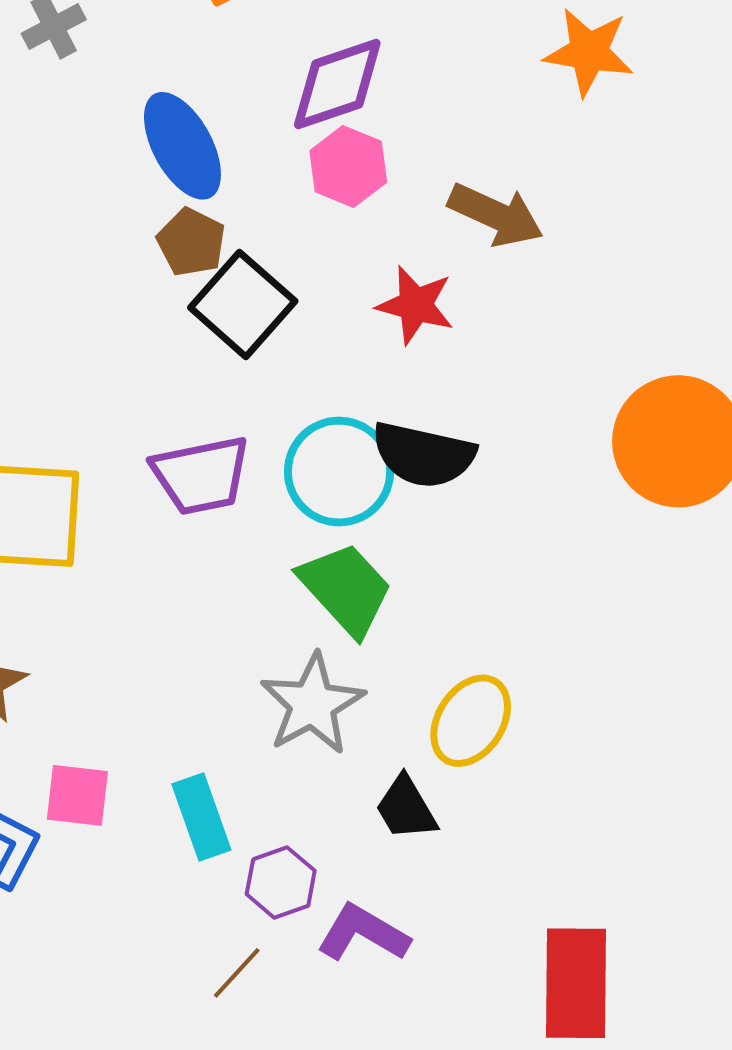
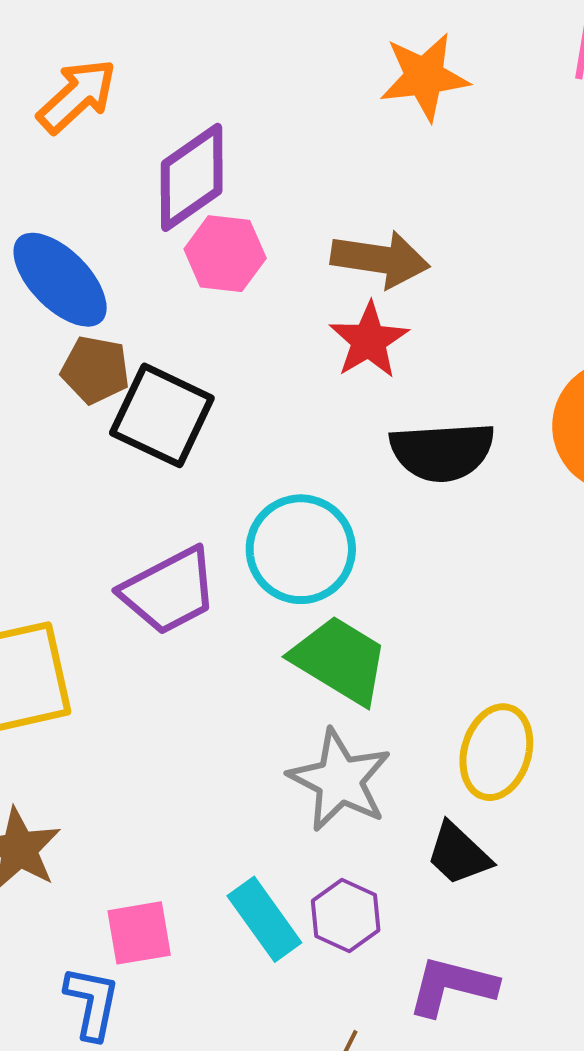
red star: (415, 305) -> (369, 340), moved, turned -30
black semicircle: (423, 455) -> (442, 452), moved
purple hexagon: (281, 882) -> (346, 915), moved

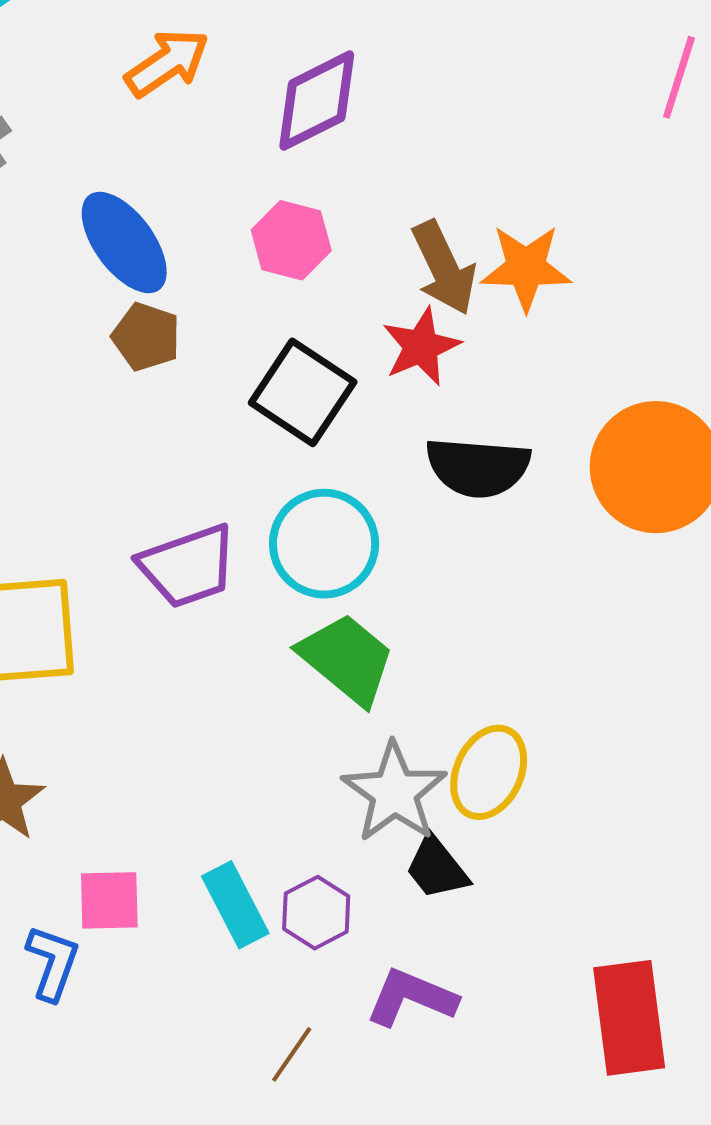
orange star: (424, 77) -> (526, 268), moved
purple diamond: (192, 177) -> (317, 101), moved
brown arrow: (380, 259) -> (444, 268), turned 48
black square: (162, 415) -> (303, 392), moved
gray star: (340, 780) -> (394, 792), moved

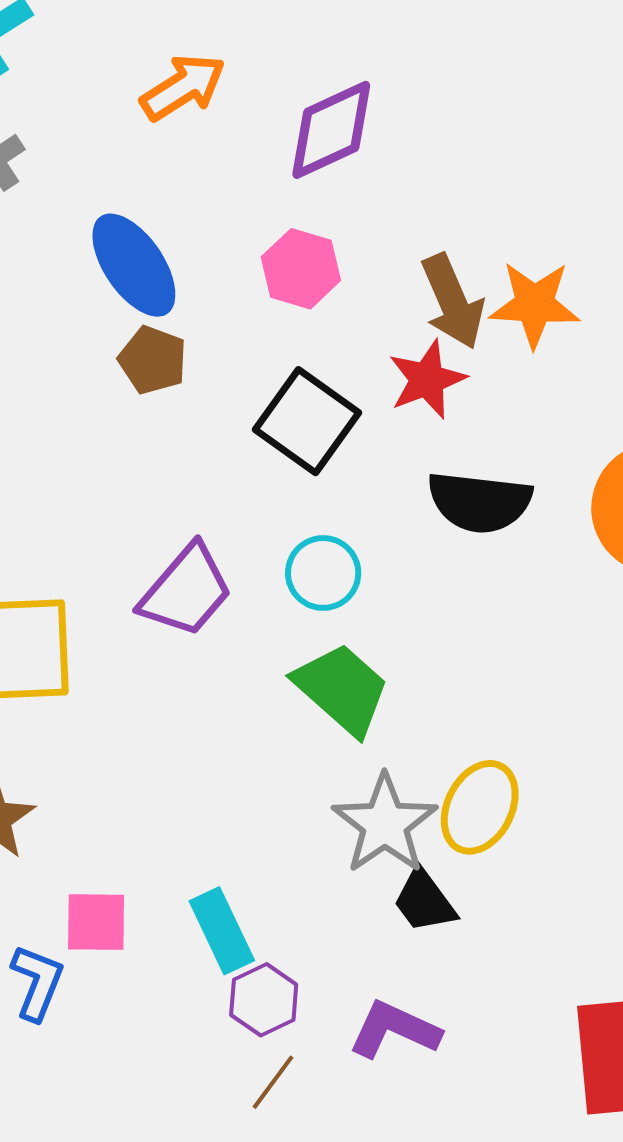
cyan circle: (324, 544) -> (323, 573), size x0.7
purple trapezoid: (188, 566) -> (186, 591), turned -32
purple hexagon: (316, 913) -> (264, 1000), moved

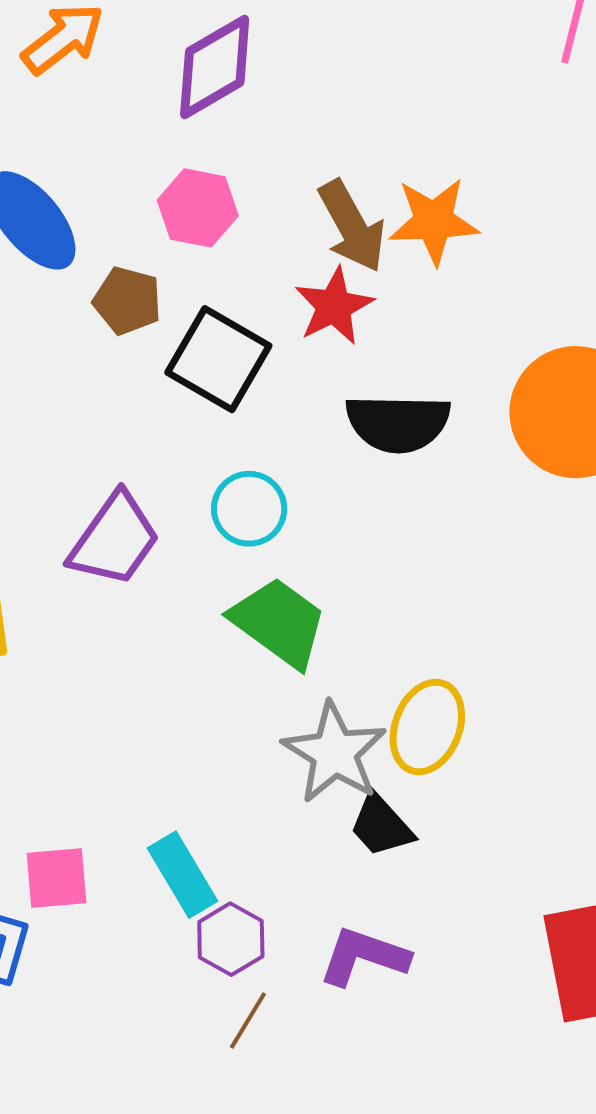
brown pentagon: (153, 360) -> (127, 301), moved

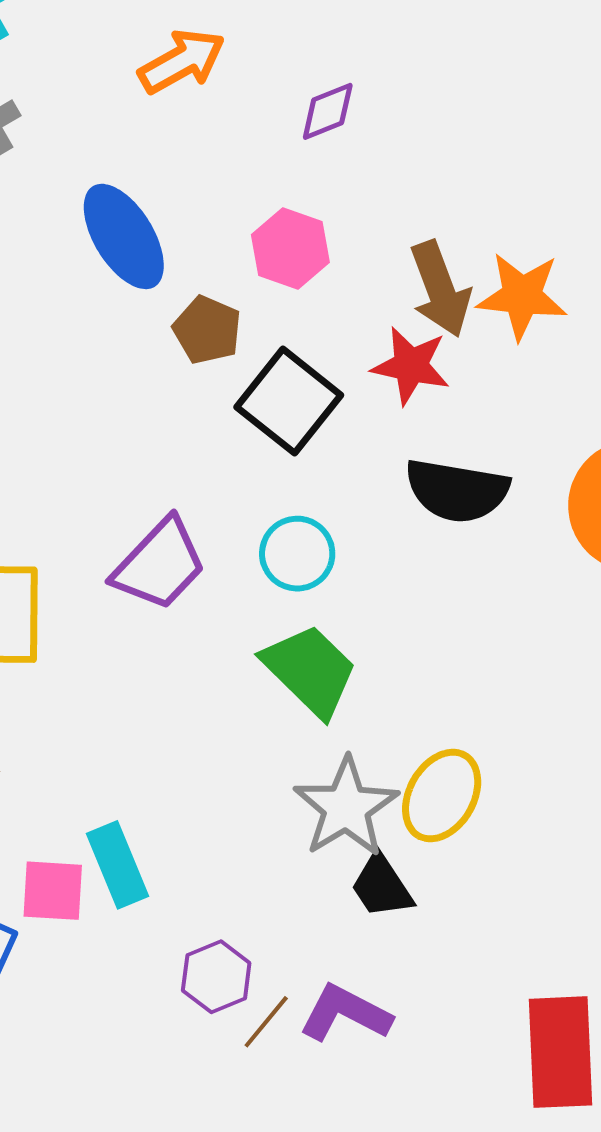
purple diamond: (215, 67) -> (328, 111), size x0.6
red star: (334, 306) -> (411, 366), turned 30
cyan rectangle: (182, 875) -> (118, 865), moved
brown line: (248, 1020) -> (266, 1022), moved

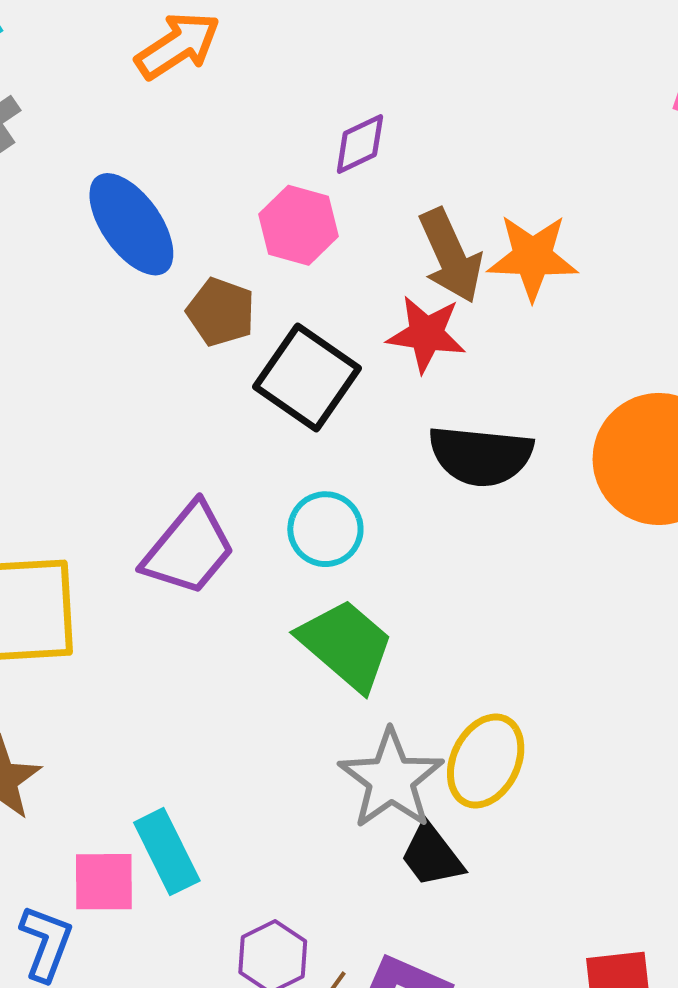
purple diamond: (328, 111) -> (360, 144), moved

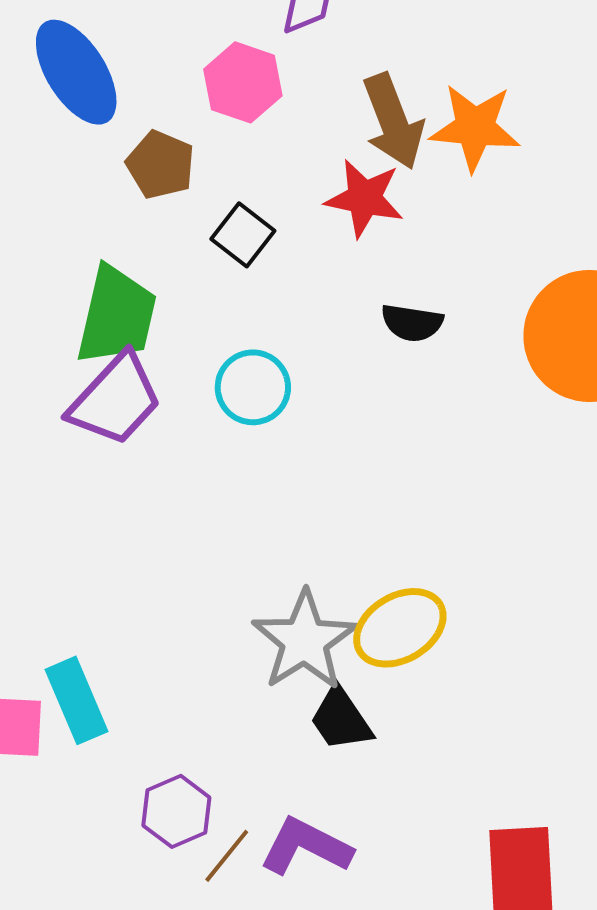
black square: (307, 378) -> (243, 235), size x0.6
black semicircle: (481, 456) -> (412, 323), size x0.6
green trapezoid: (346, 645) -> (117, 315), moved, turned 59
yellow ellipse: (486, 761) -> (400, 628), turned 30

